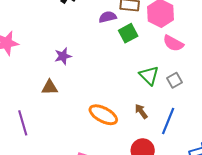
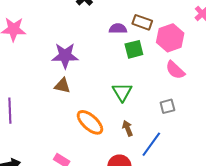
purple star: (63, 56) -> (65, 56), size x1.5
green triangle: (149, 76) -> (122, 92), moved
brown triangle: (50, 87) -> (62, 86), moved

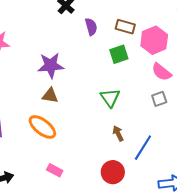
purple semicircle: (118, 29) -> (91, 27), moved, turned 78
gray square: (167, 106) -> (159, 99), moved
orange ellipse: (90, 122) -> (42, 127), moved

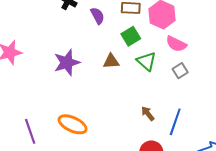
brown triangle: (50, 96) -> (111, 61), moved
green triangle: (110, 98) -> (146, 61), moved

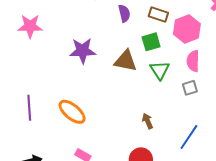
pink semicircle: (176, 44) -> (193, 61), turned 50
brown triangle: (111, 61) -> (126, 61), size x1.4
blue line: (175, 122) -> (189, 137), moved

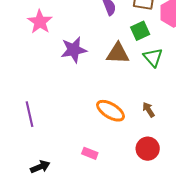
pink star: (30, 26) -> (40, 22), moved, turned -30
orange ellipse: (72, 112) -> (111, 111), moved

